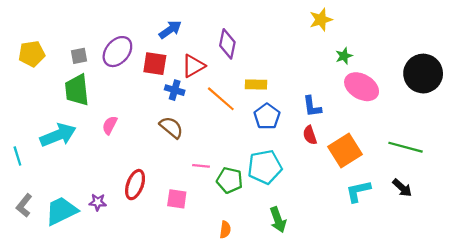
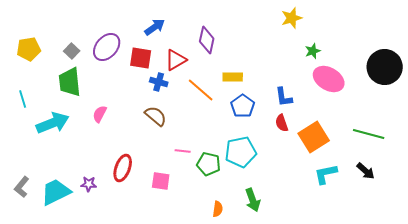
gray square: (79, 56) -> (72, 51), turned -35
cyan line: (17, 156) -> (23, 99), moved
orange semicircle: (225, 230) -> (218, 209), moved

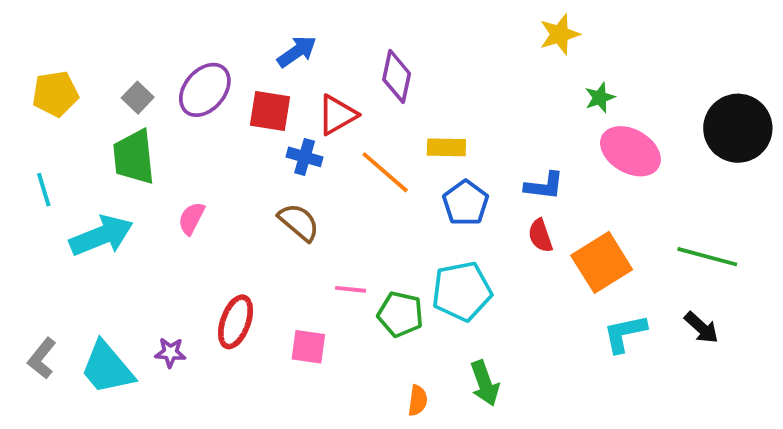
blue L-shape: (284, 97) -> (544, 186), turned -75
cyan trapezoid: (56, 192) -> (107, 368), turned -104

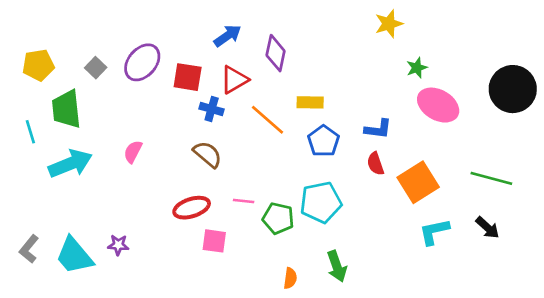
blue arrow: (297, 52) -> (228, 36), moved
green trapezoid: (134, 157) -> (66, 109), moved
red ellipse: (236, 322) -> (192, 208), moved, turned 52

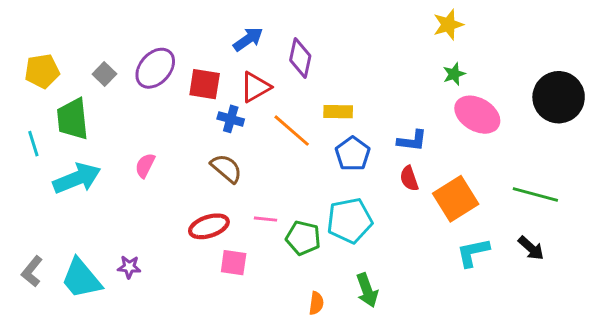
yellow star: (389, 24) -> (448, 25), moved

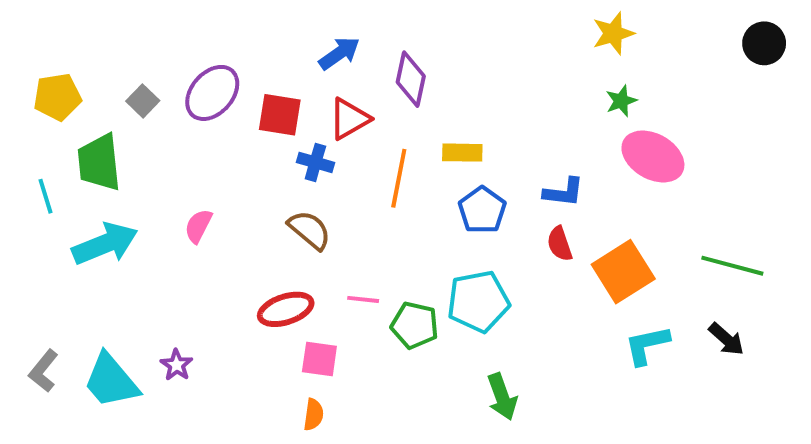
black circle: (559, 97) -> (764, 43), moved, size x0.6
orange line: (292, 131) -> (399, 178), turned 60
purple star: (129, 267) -> (176, 365), turned 30
orange semicircle: (316, 303) -> (313, 415), moved

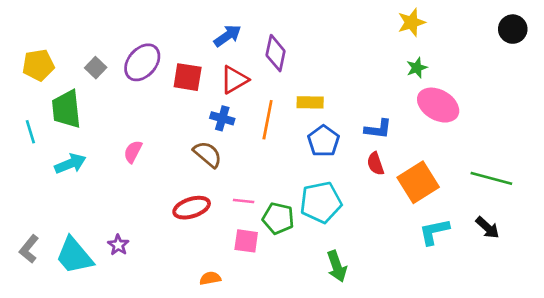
blue cross: (315, 162) -> (222, 118), moved
cyan arrow: (105, 244) -> (70, 164), size x0.7
pink square: (319, 359) -> (246, 241), moved
orange semicircle: (313, 415) -> (210, 278), turned -108

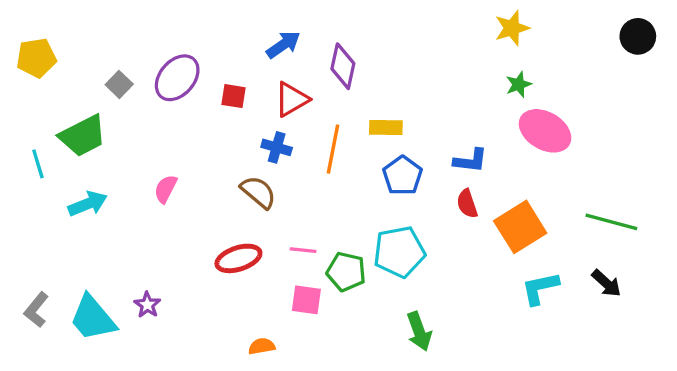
yellow pentagon: (38, 65) -> (36, 58), moved
red square: (188, 77) -> (234, 96), size x0.7
green trapezoid: (66, 109) -> (83, 136), turned -111

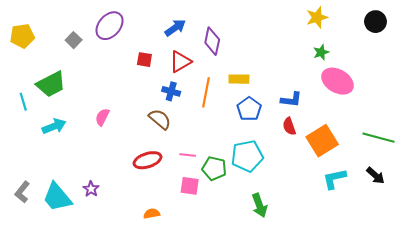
black circle: (638, 36) -> (375, 22), moved
purple ellipse: (177, 78) -> (110, 26), moved
gray square: (119, 84) -> (74, 40), moved
orange semicircle: (262, 346) -> (152, 214), moved

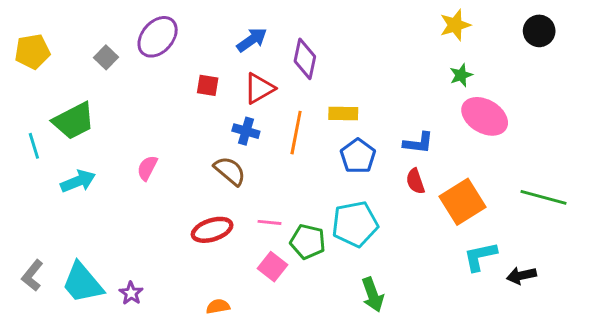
black arrow: (375, 176) -> (521, 275), moved, turned 126
pink square: (190, 186) -> (272, 267), turned 30
purple star: (91, 189) -> (131, 293), moved

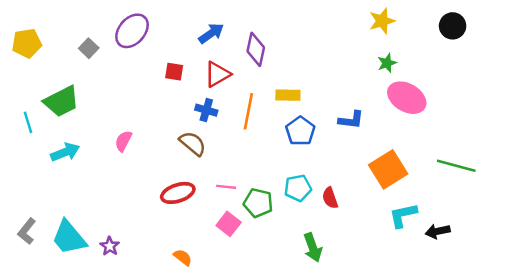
red semicircle: (415, 181) -> (330, 198), moved
cyan pentagon: (355, 224) -> (298, 188), size x0.7
orange semicircle: (218, 306) -> (183, 257), turned 48

